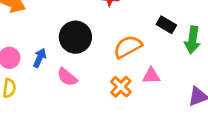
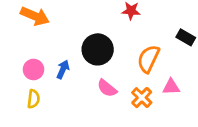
orange semicircle: (128, 47) -> (148, 59), turned -36
pink semicircle: (67, 77) -> (107, 88), moved

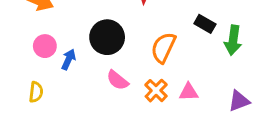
pink circle: (33, 69) -> (45, 46), moved
pink triangle: (171, 87) -> (189, 92), moved

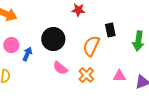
black rectangle: (205, 24) -> (110, 30), moved, turned 48
pink triangle: (189, 92) -> (119, 76), moved

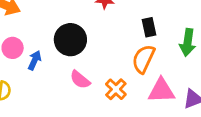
orange semicircle: (91, 46) -> (143, 59), moved
pink triangle: (119, 76) -> (161, 91), size x1.5

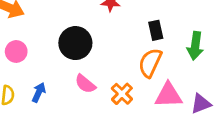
blue arrow: (35, 60) -> (39, 92), moved

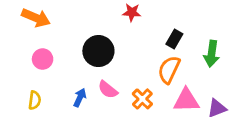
black rectangle: (156, 30) -> (174, 39), turned 42
blue arrow: (39, 92) -> (80, 98), moved

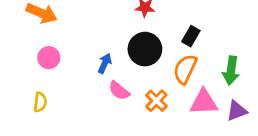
black circle: (98, 51) -> (145, 49), moved
green arrow: (212, 54) -> (231, 71), moved
blue arrow: (80, 98) -> (105, 63), moved

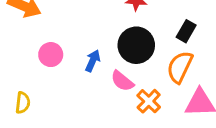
pink circle: (49, 58) -> (51, 55), moved
pink semicircle: (119, 91) -> (122, 81), moved

